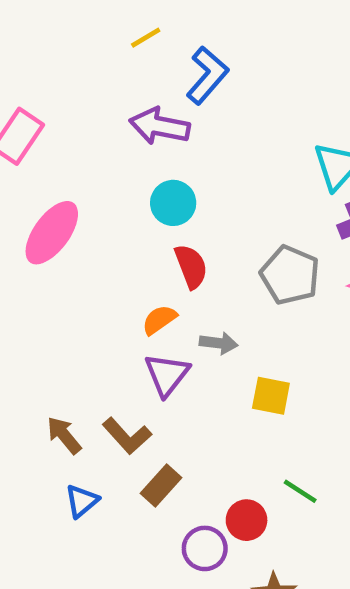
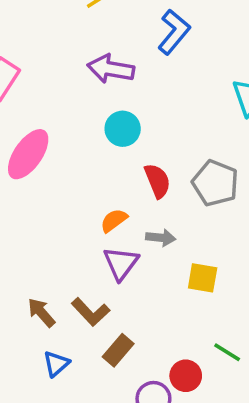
blue L-shape: (207, 75) -> (174, 32), moved
red semicircle: (191, 266) -> (157, 181), moved

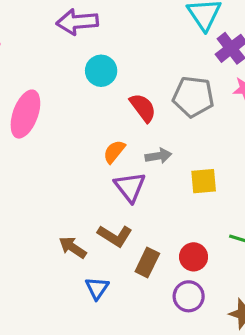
red circle: (186, 376) -> (194, 257), moved

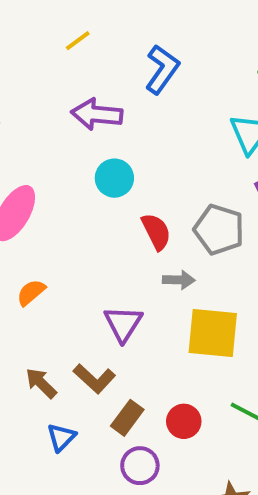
orange semicircle: (114, 152) -> (31, 292), moved
gray arrow: (158, 156) -> (179, 280), moved
yellow square: (204, 181) -> (213, 333), size x1.6
purple circle: (189, 296) -> (140, 466), moved

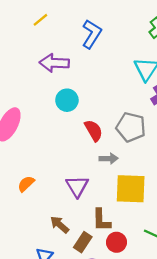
orange semicircle: (31, 292) -> (26, 184), moved
brown L-shape: (94, 379) -> (101, 220), moved, turned 50
brown arrow: (41, 383) -> (60, 225), moved

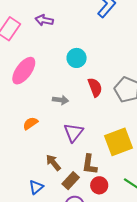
purple arrow: (54, 63) -> (44, 20), moved, size x0.7
gray arrow: (109, 158) -> (61, 100), moved
yellow square: (131, 189) -> (119, 142), turned -32

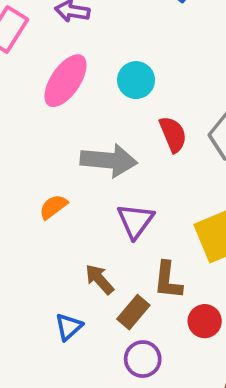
pink ellipse: (24, 71) -> (65, 81), moved
gray arrow: (61, 100) -> (109, 160), size x1.8
red circle: (99, 185) -> (205, 321), moved

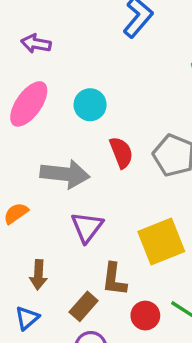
brown arrow: (99, 279) -> (38, 275), moved, turned -136

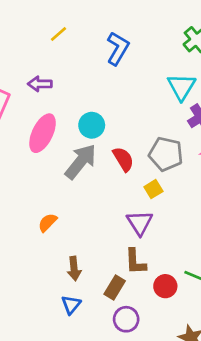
gray arrow: (65, 174) -> (81, 162), moved, turned -48
purple triangle: (87, 227) -> (140, 223), moved
yellow square: (161, 241) -> (153, 189), moved, size x0.5

